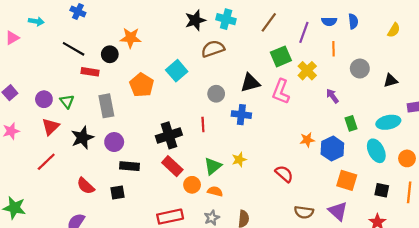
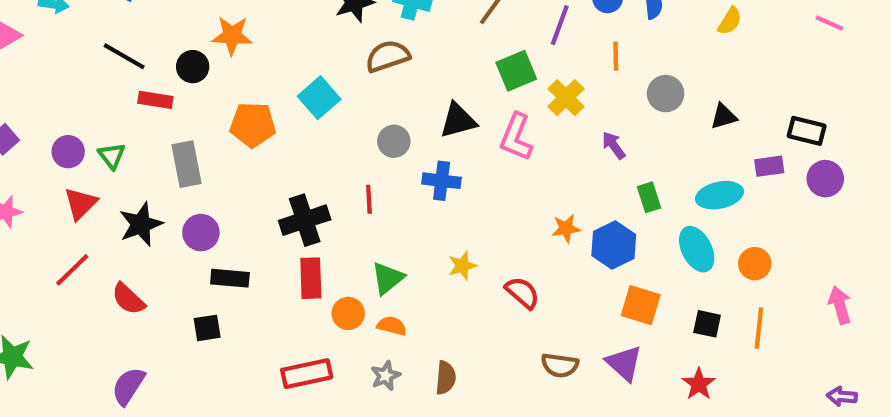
orange pentagon: (142, 85) -> (253, 125), turned -30
yellow star: (239, 160) -> (462, 266), moved
red rectangle: (172, 166) -> (311, 278), turned 45
red semicircle: (86, 186) -> (128, 299), moved

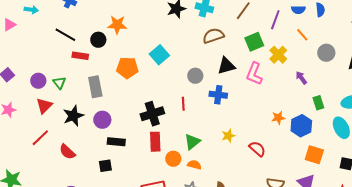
brown semicircle: (388, 56) -> (213, 36), moved
orange line: (616, 56) -> (302, 35), turned -40

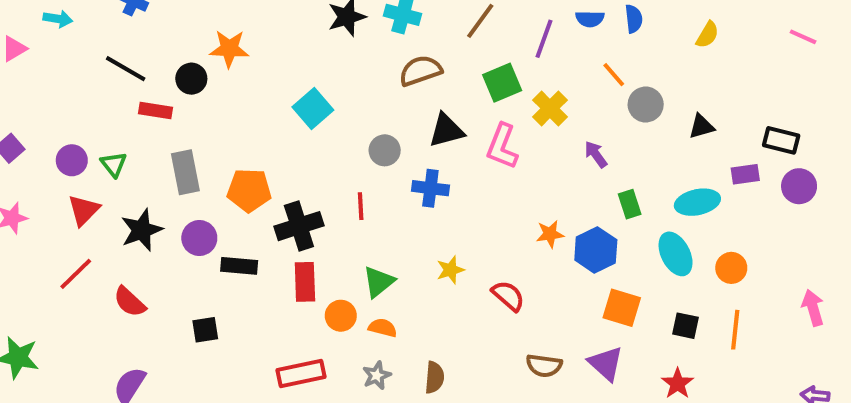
orange line: (302, 35) -> (614, 75), moved
orange pentagon: (127, 68) -> (249, 190), moved
black rectangle: (116, 142) -> (239, 266), moved

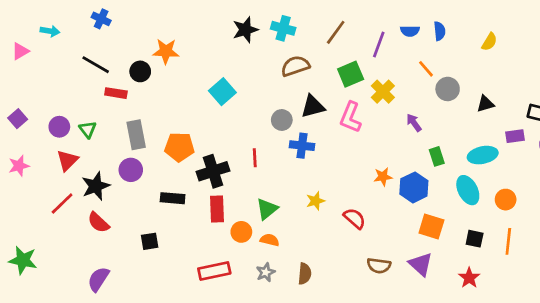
gray circle: (385, 150) -> (282, 120), moved
black star: (142, 230) -> (96, 186), moved
purple circle: (199, 238) -> (131, 170), moved

